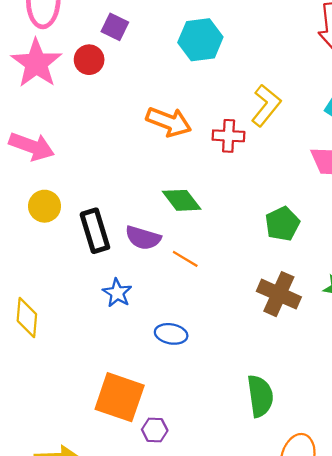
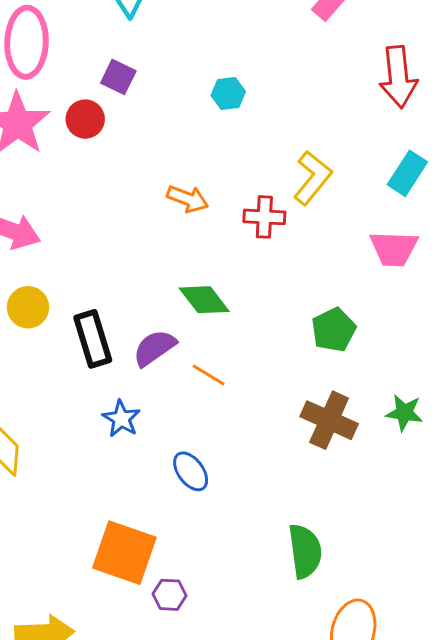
cyan hexagon: (200, 40) -> (228, 93), size x0.6
orange arrow: (169, 122) -> (188, 199), size x0.7
purple semicircle: (143, 238) -> (154, 348), turned 128
blue ellipse: (171, 334) -> (191, 471), turned 44

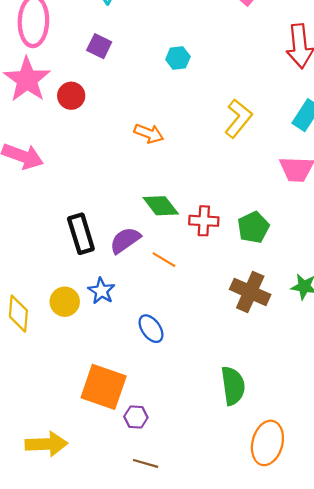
red circle: (85, 119) -> (71, 96), moved
red cross: (264, 217) -> (204, 221), moved
yellow circle: (28, 307) -> (65, 302), moved

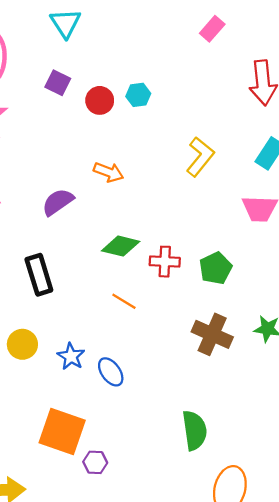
red circle: (71, 96) -> (100, 100), moved
green diamond: (161, 206) -> (121, 246), turned -39
purple semicircle: (125, 240) -> (58, 202), moved
blue star: (101, 291) -> (71, 356), moved

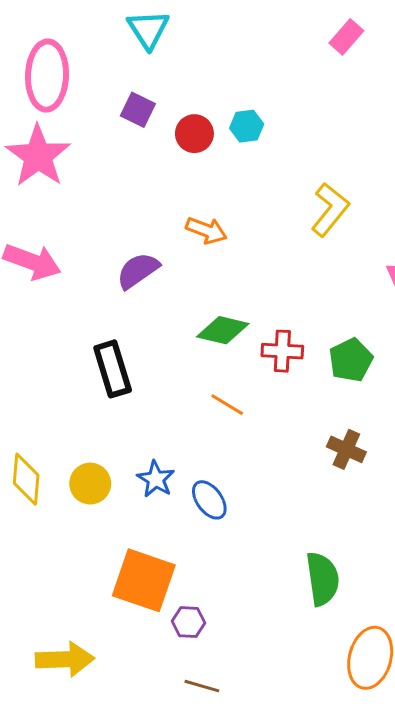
brown cross: (212, 334) -> (346, 449), size x0.7
yellow circle: (22, 344) -> (90, 484), moved

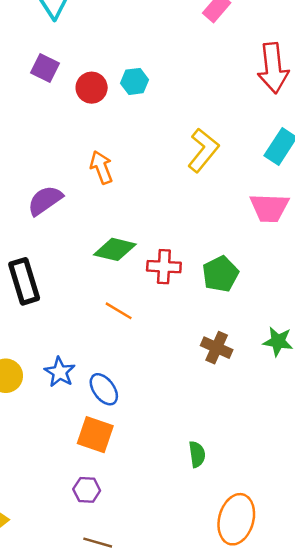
orange arrow: (206, 230) -> (101, 167), turned -132
green semicircle: (323, 579) -> (197, 454), size x0.6
orange square: (144, 580) -> (95, 435), moved, size x0.7

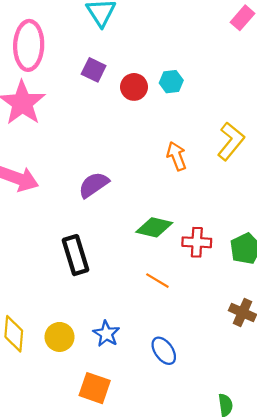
orange arrow: (101, 167) -> (177, 156), moved
blue ellipse: (104, 389) -> (164, 351), moved
orange square: (95, 435) -> (95, 388), moved

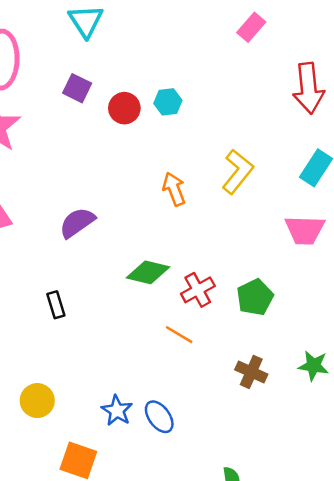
red cross: (197, 242) -> (198, 290), turned -32
black rectangle: (75, 255) -> (56, 305), size x0.6
orange line: (157, 281) -> (179, 335), moved
blue star: (106, 334) -> (117, 411), moved

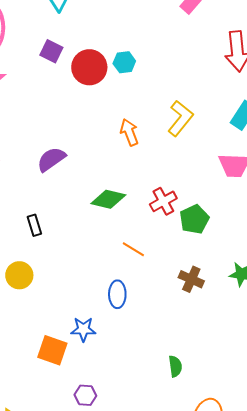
red circle: (124, 108) -> (89, 67), size x1.4
red cross: (198, 290) -> (163, 201), moved
yellow circle: (37, 401) -> (19, 275), moved
blue star: (117, 411) -> (83, 329), moved, turned -30
blue ellipse: (159, 417) -> (117, 294), moved, turned 36

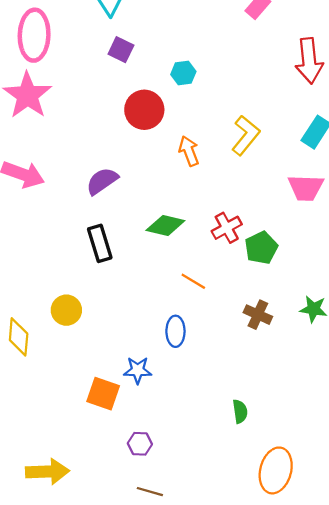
purple square: (51, 51) -> (121, 50), moved
red circle: (89, 67) -> (144, 110), moved
black rectangle: (34, 225) -> (100, 243), moved, size x1.5

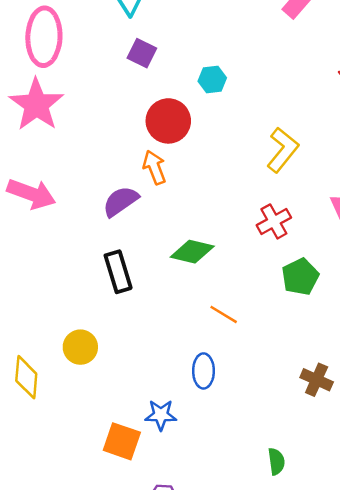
orange arrow: (189, 151) -> (154, 167), moved
red cross: (227, 228) -> (274, 221), moved
brown cross: (258, 315) -> (317, 380), moved

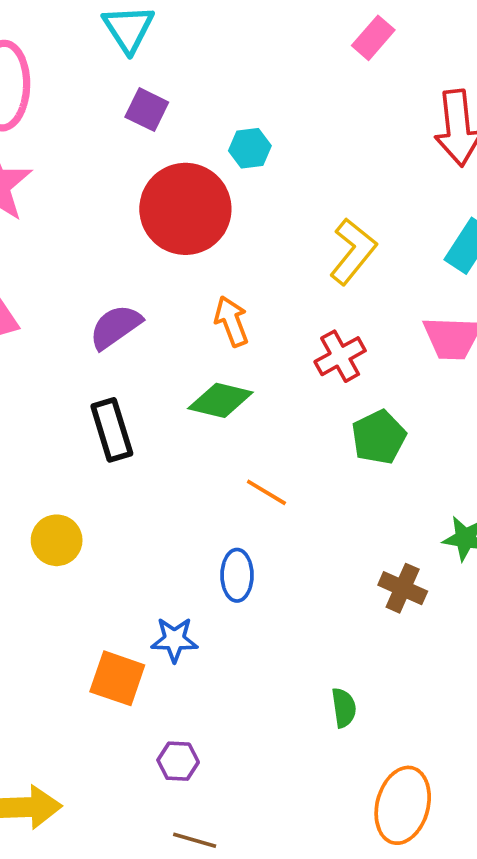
red circle: (168, 121) -> (185, 209), size x1.4
orange arrow: (154, 167) -> (231, 321), moved

